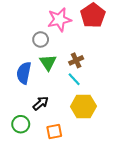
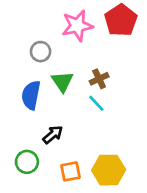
gray circle: (41, 39) -> (41, 52), moved
yellow hexagon: (83, 106) -> (109, 170), moved

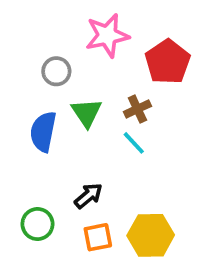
red pentagon: (121, 20) -> (168, 62), moved
black arrow: (53, 135) -> (88, 196), moved

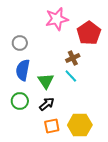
gray circle: (56, 71) -> (20, 43), moved
green triangle: (87, 113) -> (46, 81), moved
green circle: (37, 224) -> (20, 101), moved

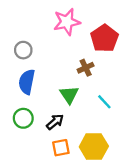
cyan line: (71, 76) -> (104, 102), moved
green triangle: (46, 81) -> (69, 95), moved

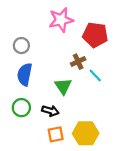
red pentagon: (104, 38) -> (95, 35), turned -30
cyan line: (104, 102) -> (95, 76), moved
black arrow: (55, 122) -> (50, 111), turned 56

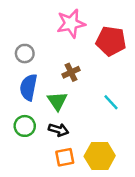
brown cross: (78, 62) -> (71, 72), moved
cyan line: (95, 76) -> (111, 102), moved
green triangle: (63, 86) -> (57, 101), moved

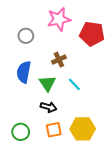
gray circle: (25, 54) -> (26, 36), moved
cyan line: (111, 102) -> (74, 84), moved
green circle: (25, 126) -> (21, 132), moved

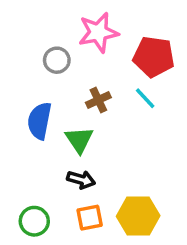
gray circle: (26, 36) -> (57, 60), moved
cyan line: (74, 84) -> (145, 98), moved

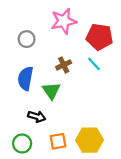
gray circle: (57, 60) -> (27, 39), moved
black arrow: (81, 180) -> (37, 117), moved

